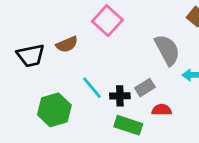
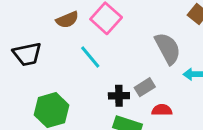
brown semicircle: (67, 44) -> (67, 20), moved
cyan line: (92, 88) -> (90, 57), moved

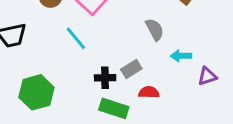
gray semicircle: (168, 48) -> (155, 30), size x0.7

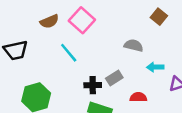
gray semicircle: (155, 30) -> (134, 45), turned -48
red semicircle: (149, 92) -> (138, 97), moved

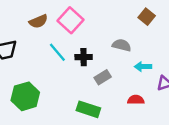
black cross: (93, 85) -> (84, 57), moved
red semicircle: (138, 97) -> (136, 100), moved

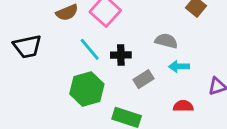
cyan arrow: (143, 67) -> (179, 66), moved
green hexagon: (25, 96) -> (87, 89), moved

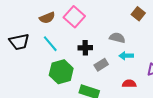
cyan line: (90, 49) -> (50, 44), moved

